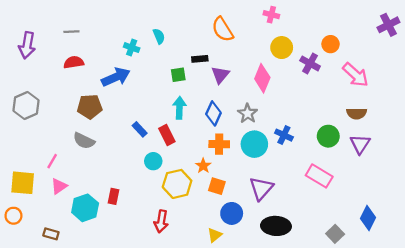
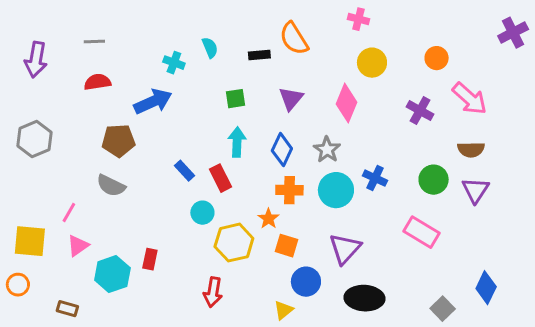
black rectangle: (200, 59) -> (259, 55), moved
purple cross: (310, 63) -> (420, 111), moved

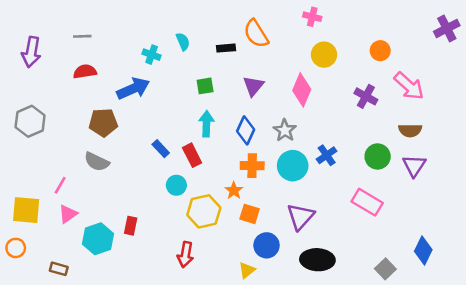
blue cross: (375, 178) -> (327, 155), turned 30

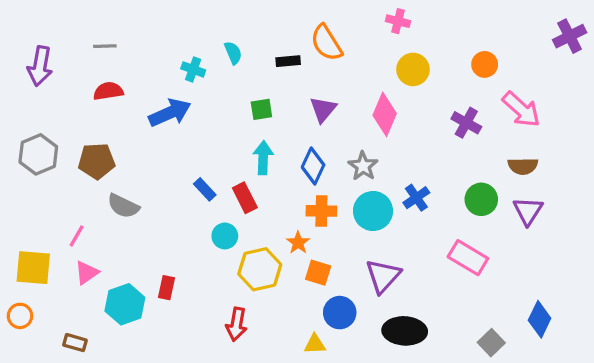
brown pentagon: (103, 123) -> (97, 161), moved
yellow triangle: (247, 270) -> (315, 344), turned 36

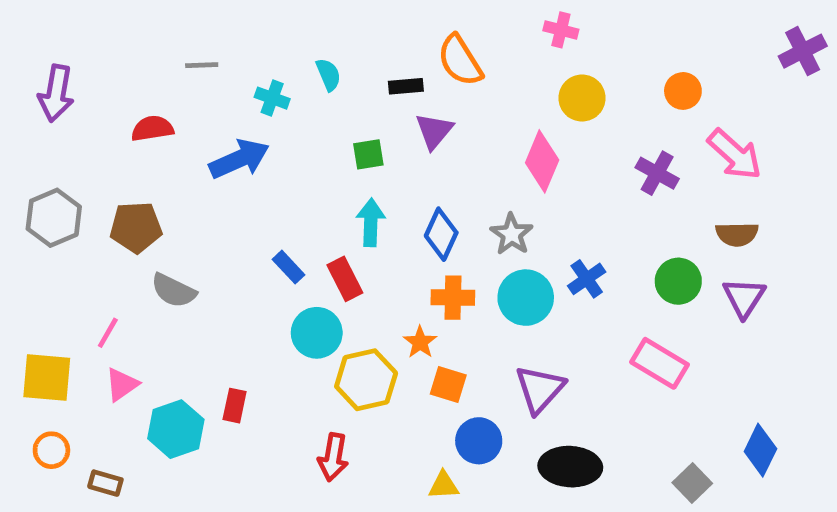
gray line: (105, 46) -> (202, 65), moved
purple triangle: (323, 109) -> (434, 131), moved
cyan circle: (225, 236) -> (317, 333), size x1.4
orange circle: (20, 316) -> (51, 450), moved

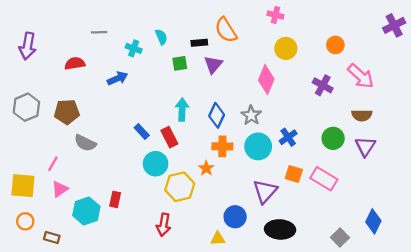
green square: (368, 154) -> (180, 63), moved
blue arrow: (239, 159) -> (117, 78), size x0.7
orange square: (448, 384) -> (294, 174), moved

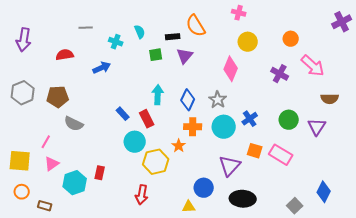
brown semicircle: (362, 115) -> (330, 99), moved

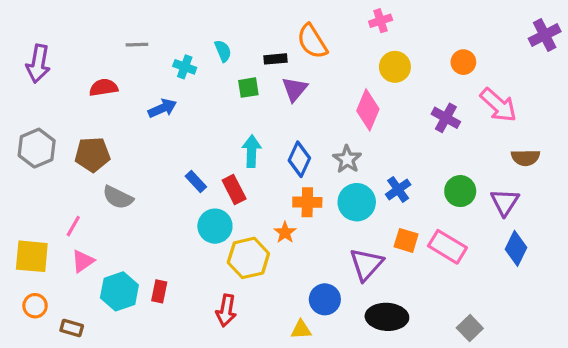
pink cross: (239, 13) -> (381, 21), turned -32
red rectangle: (100, 173) -> (159, 291), moved
blue diamond: (324, 192) -> (516, 248), moved

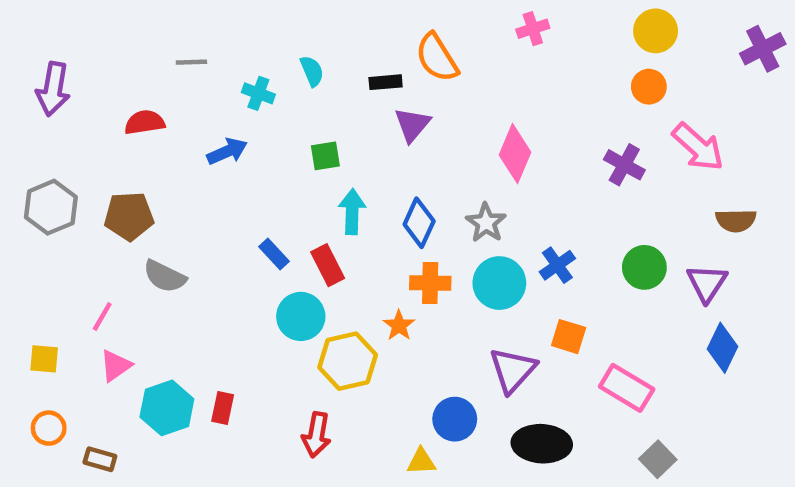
yellow circle: (395, 67) -> (656, 31), moved
green square: (248, 88) -> (325, 156), moved
pink rectangle: (447, 247) -> (627, 388), moved
yellow square: (32, 256) -> (44, 359), size x0.6

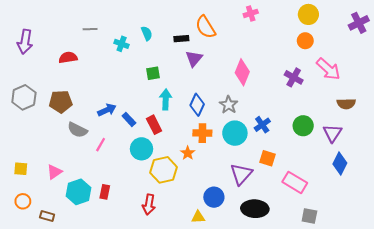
blue arrow: (227, 151) -> (107, 110), moved
pink line: (102, 316) -> (101, 145), moved
gray square: (658, 459) -> (309, 216), turned -35

